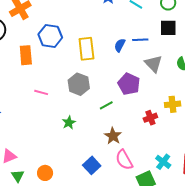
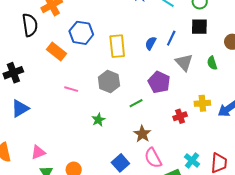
blue line: (140, 40) -> (171, 38), turned -63
orange rectangle: (26, 55) -> (56, 52), turned -48

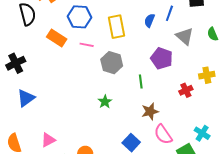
pink line: (71, 89) -> (87, 45), moved
green line: (136, 103) -> (141, 82), turned -64
brown star: (142, 134) -> (150, 111), turned 30

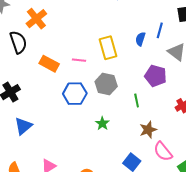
blue hexagon: (79, 17) -> (75, 94), moved
pink line: (87, 45) -> (79, 60), moved

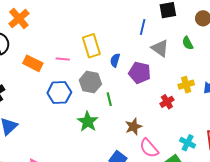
blue semicircle: (140, 39) -> (115, 60), moved
green line: (137, 101) -> (109, 99), moved
green star: (102, 123) -> (88, 122), size x1.5

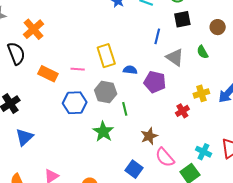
blue semicircle: (115, 60) -> (130, 70), turned 80

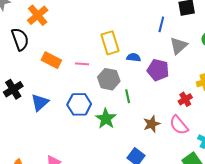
gray triangle: (175, 57) -> (179, 46), turned 42
pink line: (78, 69) -> (82, 64), moved
blue hexagon: (75, 103) -> (79, 104), moved
blue triangle: (24, 137) -> (40, 102), moved
pink semicircle: (165, 157) -> (179, 125), moved

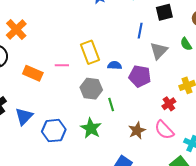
pink line: (82, 64) -> (62, 65), moved
blue hexagon: (79, 104) -> (54, 131), moved

